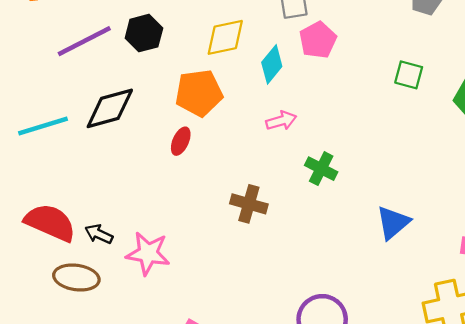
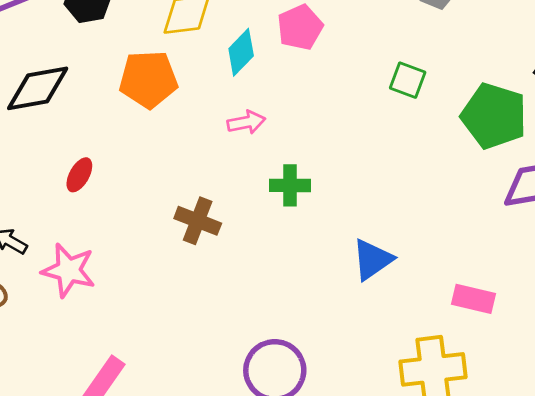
red ellipse: (181, 141) -> (79, 175), moved
green cross: (321, 169) -> (290, 185), turned -32

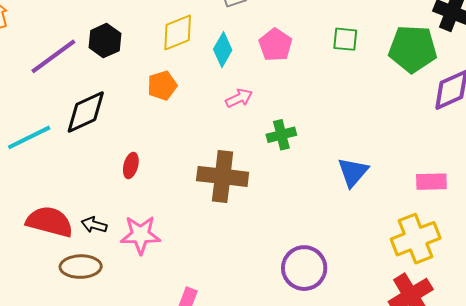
pink pentagon: (300, 27) -> (275, 45), moved
orange pentagon: (148, 79) -> (162, 86), size x0.7
brown cross: (198, 221) -> (223, 176), size x1.5

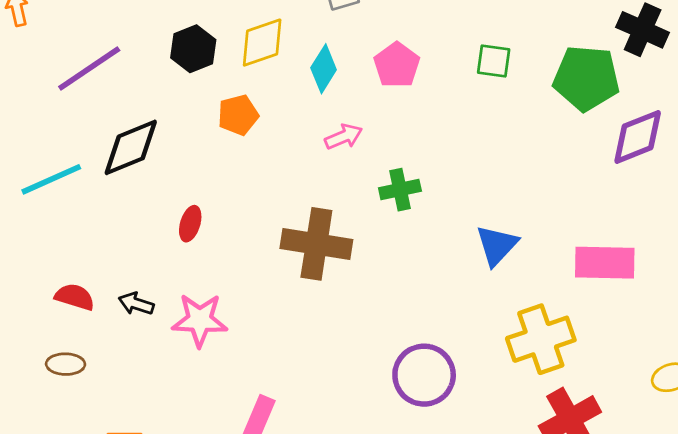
black hexagon: (105, 41) -> (193, 49), moved
pink rectangle: (431, 182) -> (605, 263), size x1.4
red semicircle: (50, 222) -> (75, 297), size x0.6
yellow cross: (416, 239) -> (541, 339), moved
brown ellipse: (81, 267) -> (66, 364), moved, size x0.7

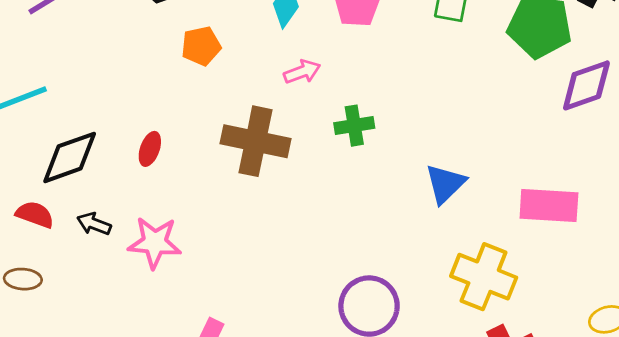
black diamond: (131, 147) -> (70, 157), moved
brown cross: (316, 244) -> (255, 141), moved
yellow cross: (541, 339) -> (484, 277), turned 38

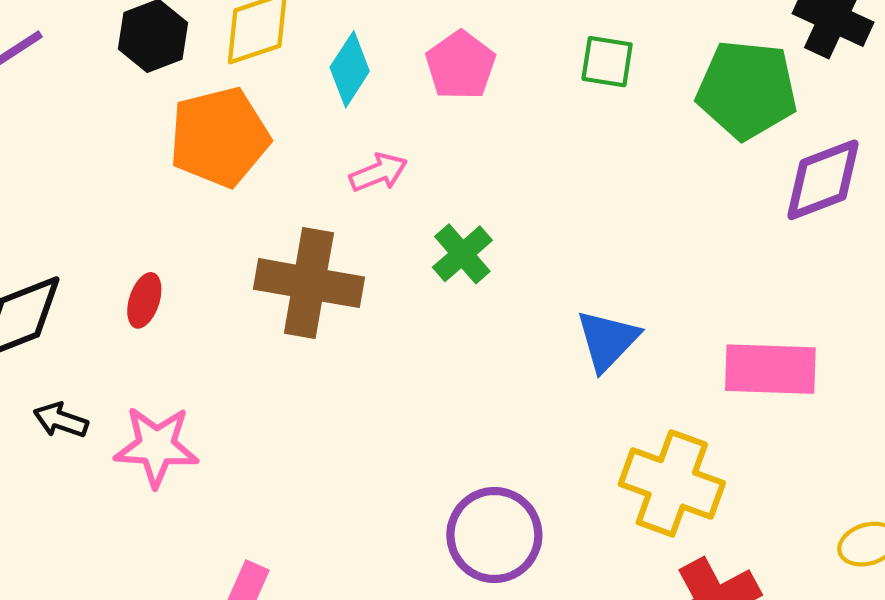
orange pentagon: (201, 46) -> (219, 137), size x1.6
green cross: (354, 126) -> (462, 254), turned -30

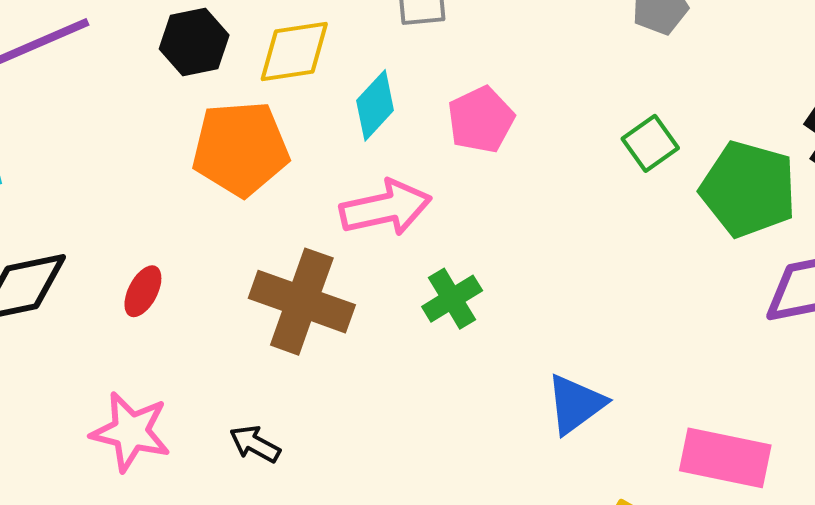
green square: (607, 62) -> (650, 143), moved, turned 36
pink arrow: (378, 172) -> (386, 208), size x1.6
black arrow: (61, 420) -> (255, 444), moved

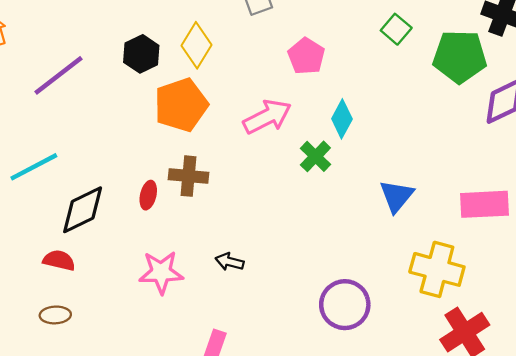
yellow diamond: (294, 51) -> (197, 45), turned -36
cyan diamond: (375, 105) -> (342, 119), moved
green square: (650, 143) -> (396, 29), moved
brown cross: (302, 302) -> (188, 176), moved, size x0.7

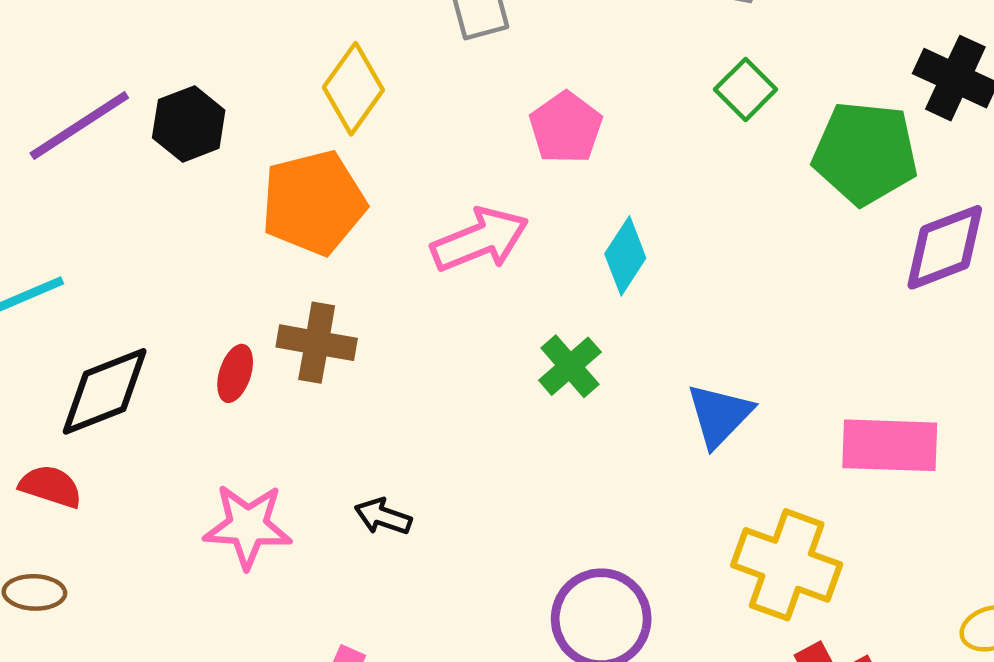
black hexagon: (141, 54) -> (189, 124), moved
green cross: (315, 156) -> (570, 366), moved

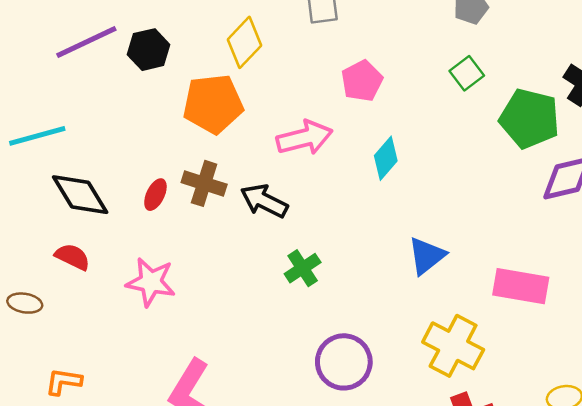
green cross: (570, 366) -> (303, 268), moved
black diamond: (105, 391) -> (80, 195), turned 72
red semicircle: (51, 486) -> (73, 257), moved
black arrow: (383, 517) -> (264, 201), moved, size x1.5

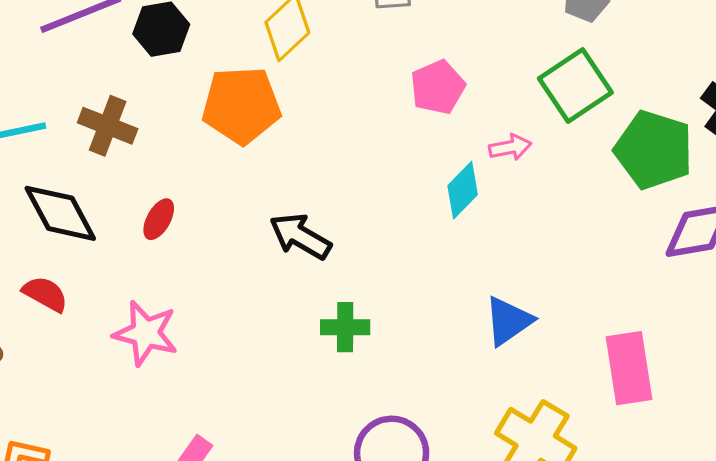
green square: (467, 73) -> (575, 86), size x1.6
pink arrow: (304, 138) -> (510, 147), moved, size x0.6
brown cross: (204, 183) -> (108, 126), moved
green cross: (303, 268) -> (345, 327), turned 30
pink rectangle: (521, 286) -> (629, 368), turned 68

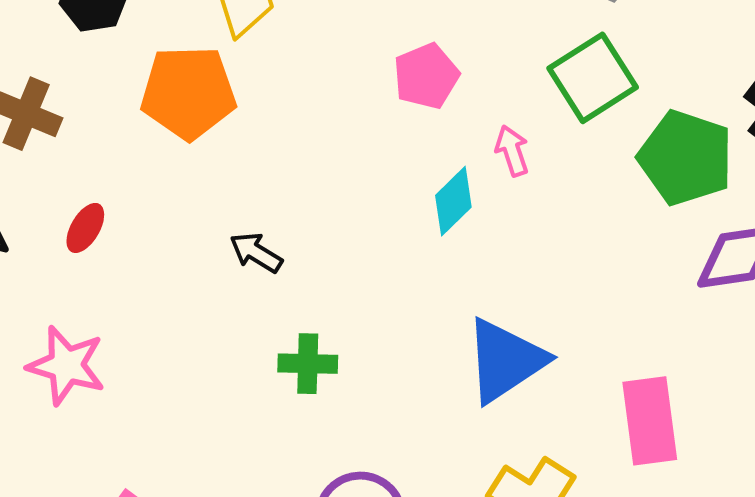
pink arrow: (510, 147) -> (512, 151), turned -99
black arrow: (300, 236) -> (256, 253), size x0.7
blue triangle: (508, 321) -> (505, 361), size x1.4

